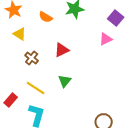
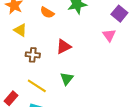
pink triangle: (106, 39) -> (109, 35), turned -40
brown cross: (32, 58) -> (33, 55), turned -32

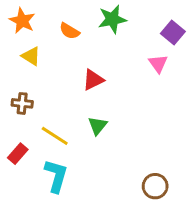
brown cross: (33, 55) -> (22, 103), moved

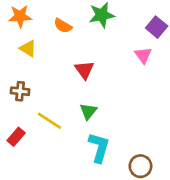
orange star: (22, 21) -> (20, 16), turned -30
red triangle: (93, 80) -> (84, 70), turned -40
cyan L-shape: (56, 176) -> (99, 147), moved

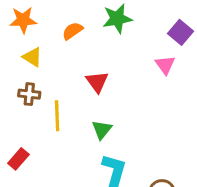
orange semicircle: (63, 26) -> (72, 31), turned 114
brown cross: (20, 91) -> (29, 94), moved
yellow line: (49, 121) -> (57, 116), moved, turned 55

